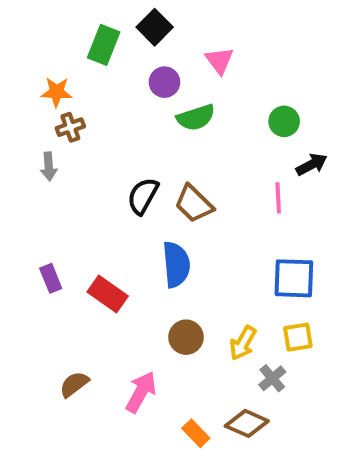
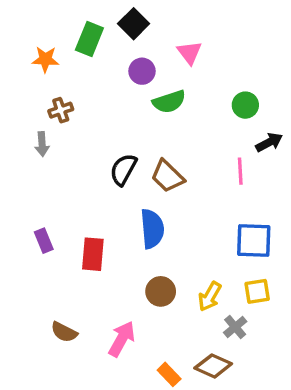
orange star: (57, 92) -> (45, 59), moved
red rectangle: (108, 294) -> (93, 254), turned 60
brown semicircle: (74, 384) -> (64, 332), turned -116

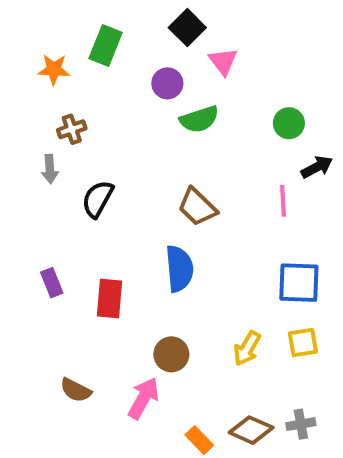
black square: (134, 24) -> (187, 28), moved
black semicircle: (123, 169) -> (98, 199), moved
brown circle: (161, 291) -> (171, 354), moved
gray cross: (235, 327) -> (301, 424), moved, turned 30

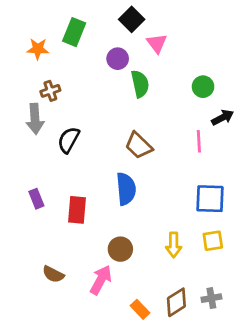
green semicircle: (199, 119) -> (140, 84), turned -84
gray arrow: (50, 169) -> (35, 119), size x1.5
yellow arrow: (247, 348) -> (174, 245), turned -30
brown diamond: (251, 430) -> (176, 302), turned -56

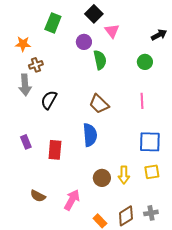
orange star: (38, 49) -> (23, 44), moved
black arrow: (223, 117) -> (159, 35), moved
brown circle: (120, 249) -> (102, 178), moved

